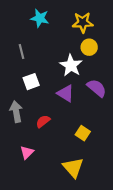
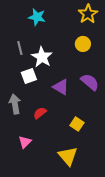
yellow star: (83, 22) -> (88, 14), moved, turned -30
white star: (71, 65) -> (42, 57), moved

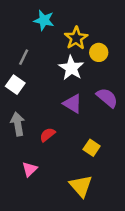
yellow star: (88, 14) -> (76, 38), moved
gray line: (20, 48) -> (24, 57), turned 40
white star: (42, 57) -> (71, 68), moved
white square: (29, 76) -> (15, 85), moved, turned -35

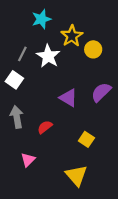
cyan star: (44, 20) -> (41, 19), turned -30
white star: (71, 68) -> (48, 56), moved
purple semicircle: (107, 98) -> (101, 92), turned -85

